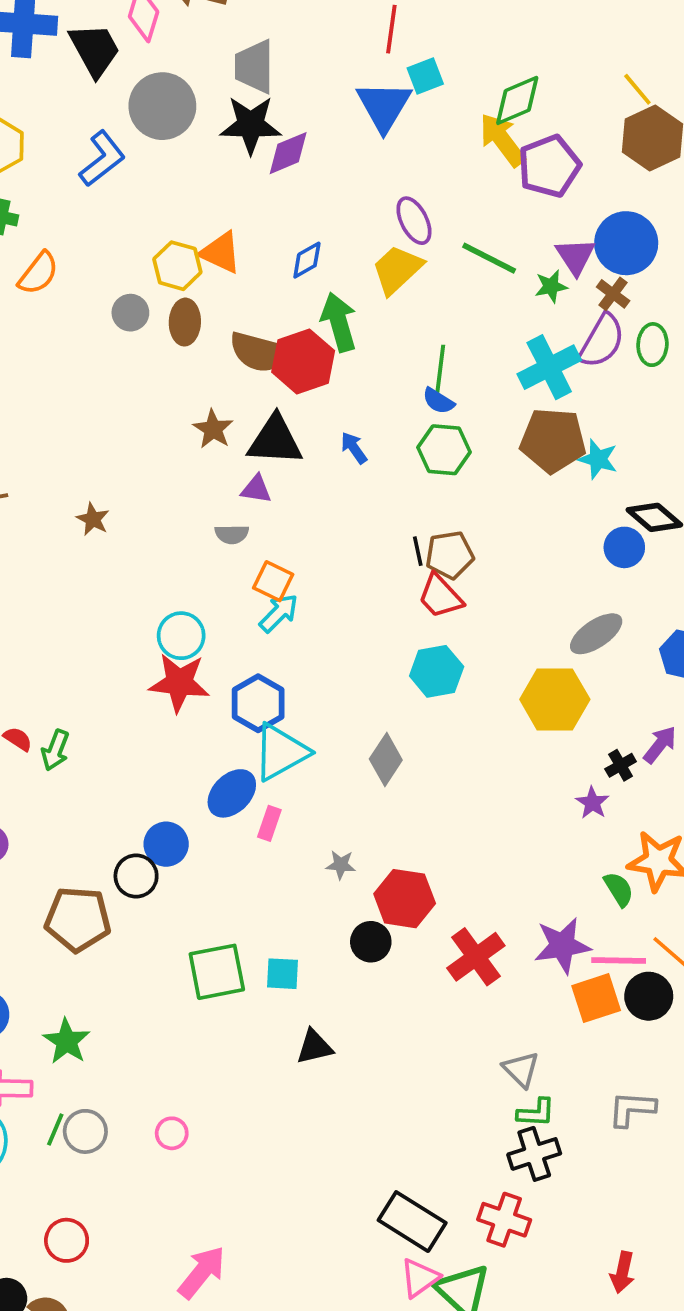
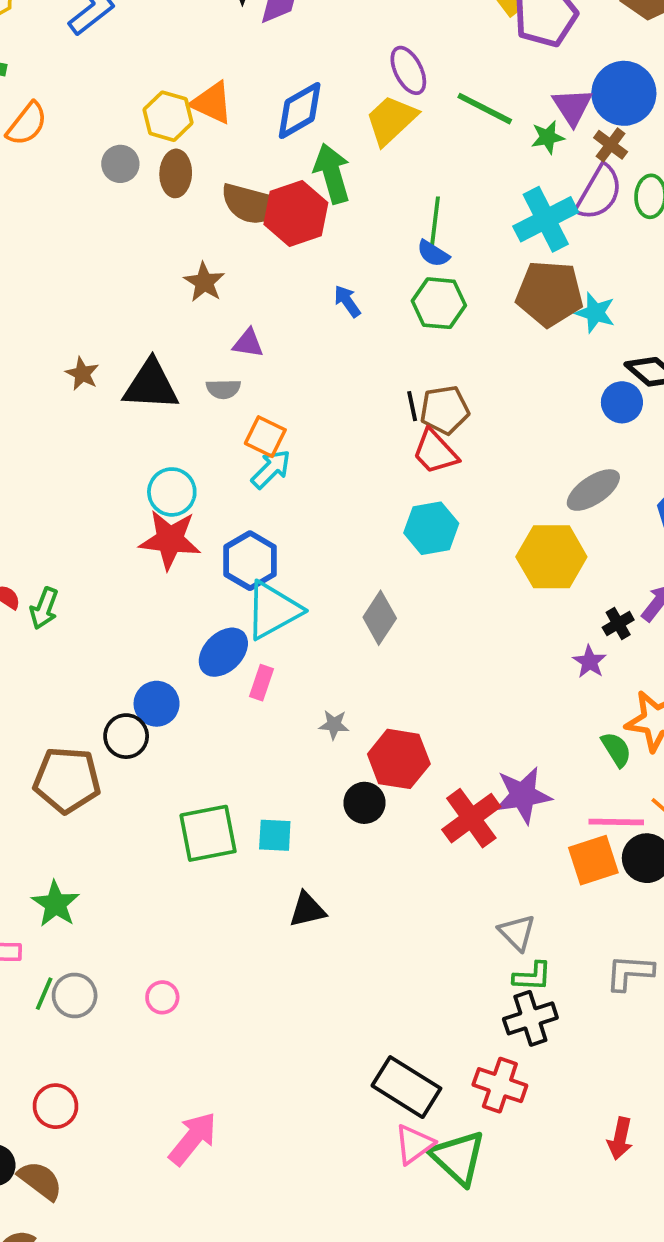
blue diamond: (307, 260) -> (300, 110), size x1.5
black triangle: (275, 440) -> (151, 385), moved
purple star: (562, 946) -> (523, 795), moved

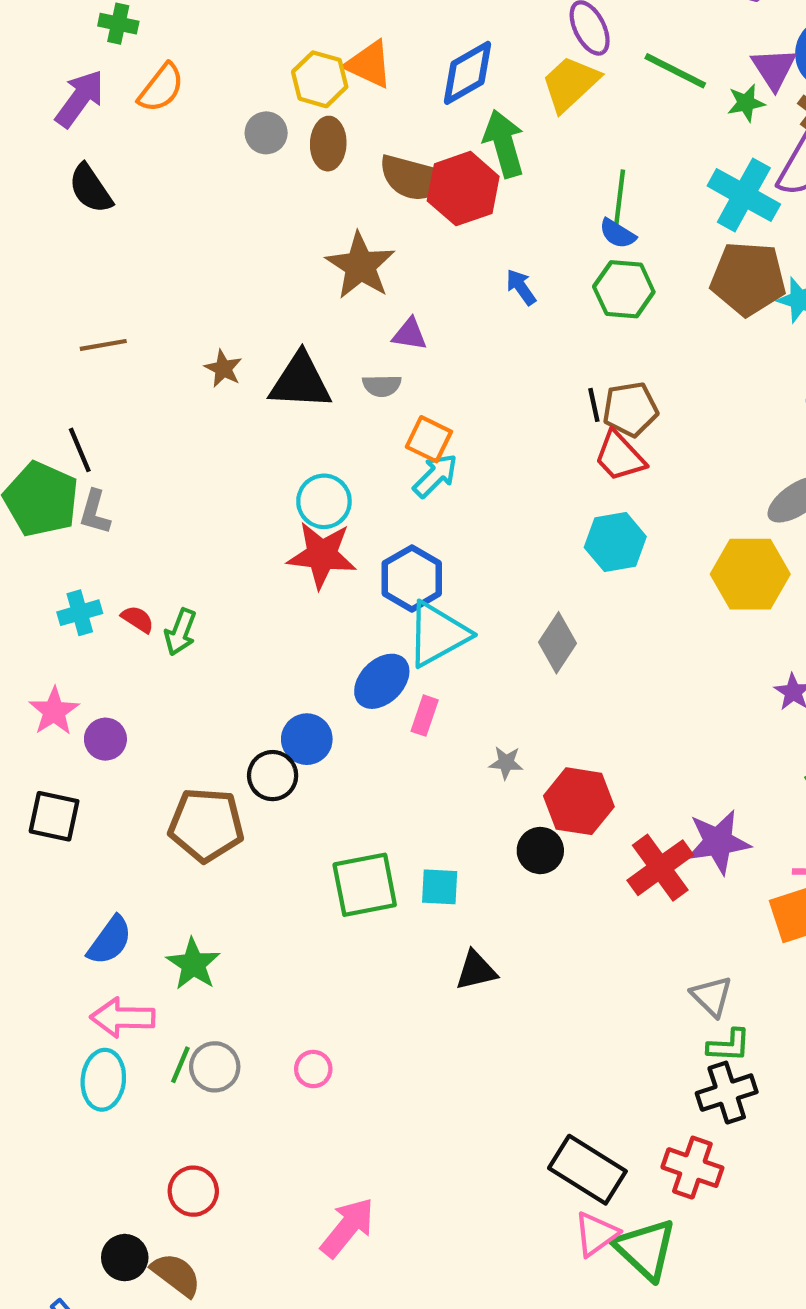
cyan cross: (546, 219) -> (744, 195), turned -34
brown star: (204, 282) -> (360, 266), size x1.5

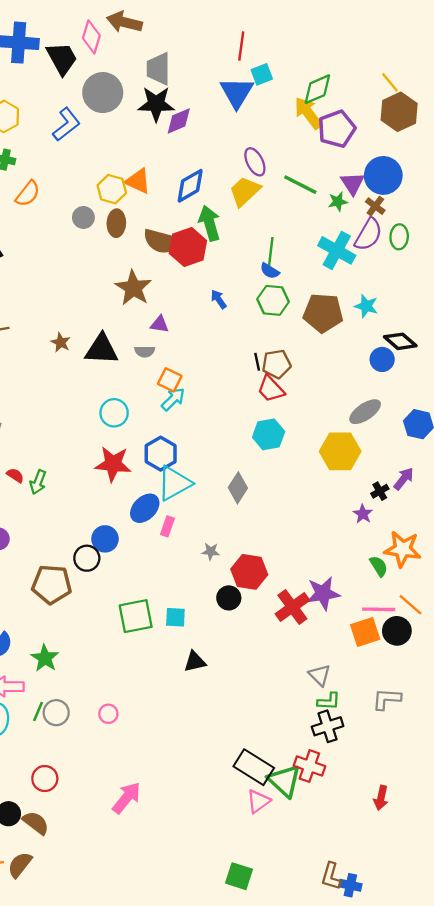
brown pentagon: (748, 279) -> (323, 313), moved
red star: (322, 555) -> (113, 464), moved
green triangle: (645, 1249) -> (284, 781), moved

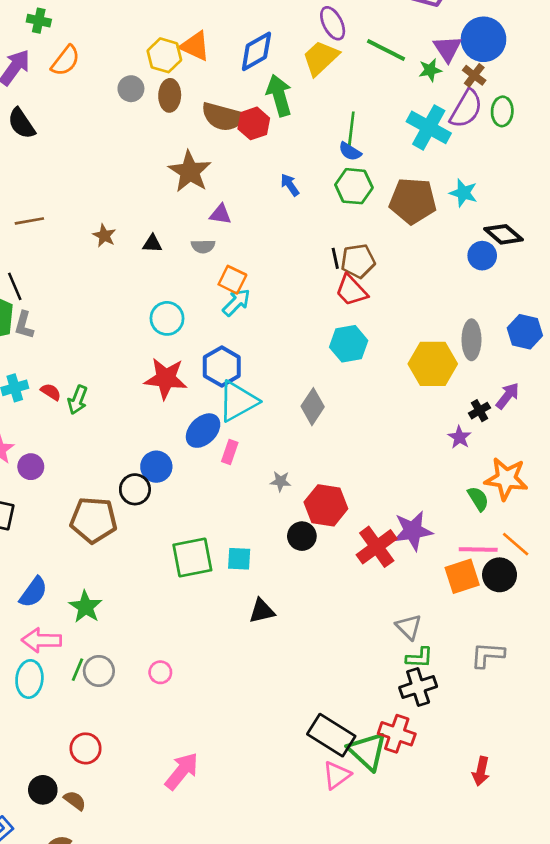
red hexagon: (188, 247) -> (254, 123), size x0.7
black triangle: (102, 349) -> (152, 244), size x0.5
gray ellipse: (365, 412) -> (471, 340), moved, turned -56
brown semicircle: (36, 823) -> (75, 801), size x0.7

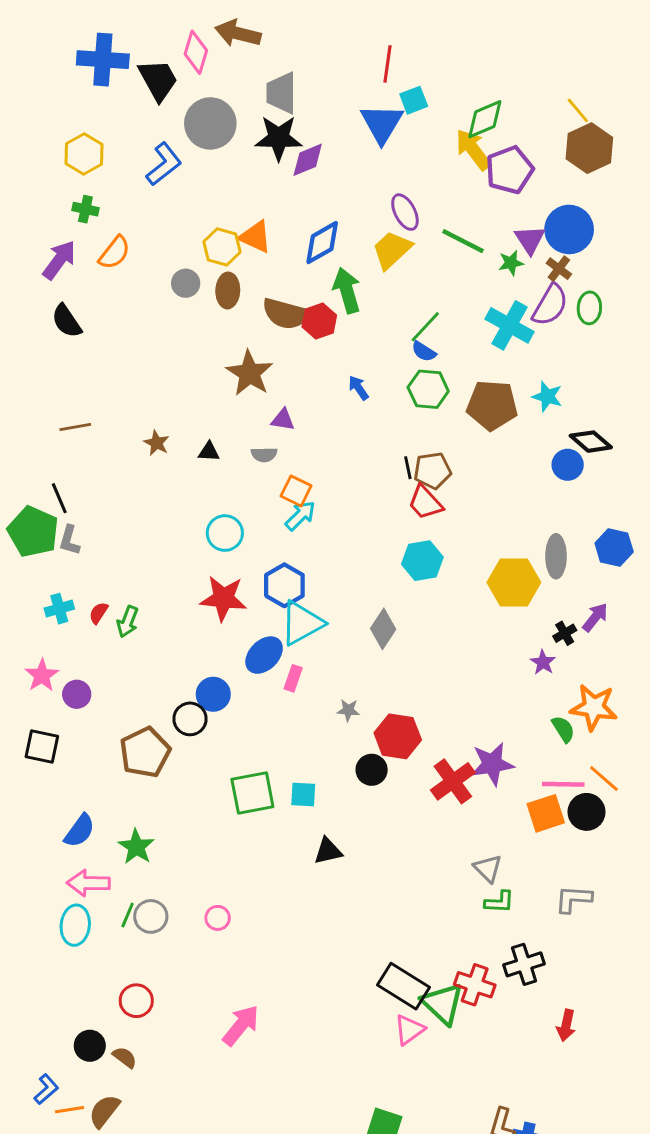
green line: (351, 129) -> (425, 327), turned 36
red semicircle: (51, 392) -> (98, 613), turned -90
brown pentagon: (94, 520) -> (145, 752), turned -30
black cross: (418, 687) -> (524, 964), moved

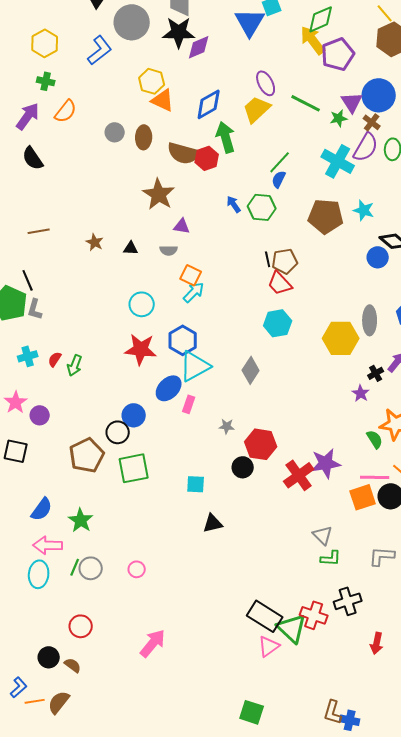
yellow hexagon: (222, 247) -> (152, 81), moved
blue semicircle: (424, 351) -> (279, 179), turned 84
green hexagon: (428, 389) -> (262, 207), moved
green square: (252, 793) -> (134, 468), moved

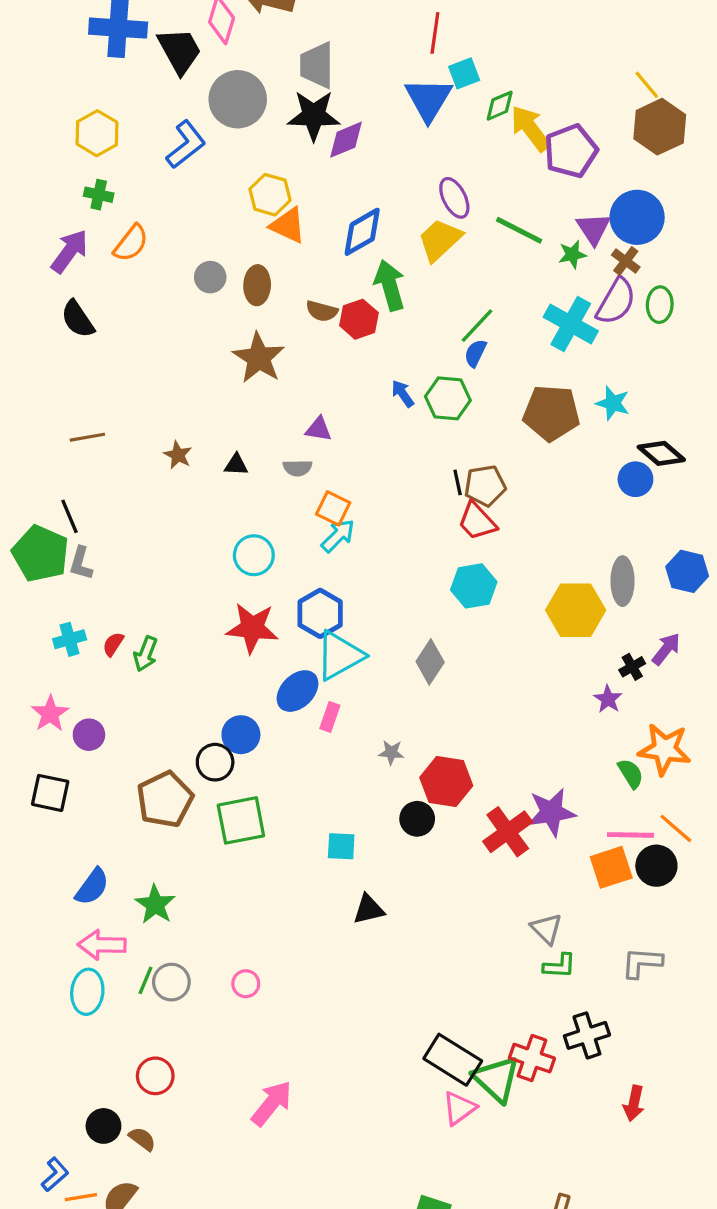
green diamond: (321, 19) -> (500, 106), moved, size x0.7
brown semicircle: (184, 153) -> (322, 311), size x0.6
brown star: (159, 194) -> (259, 358), moved

